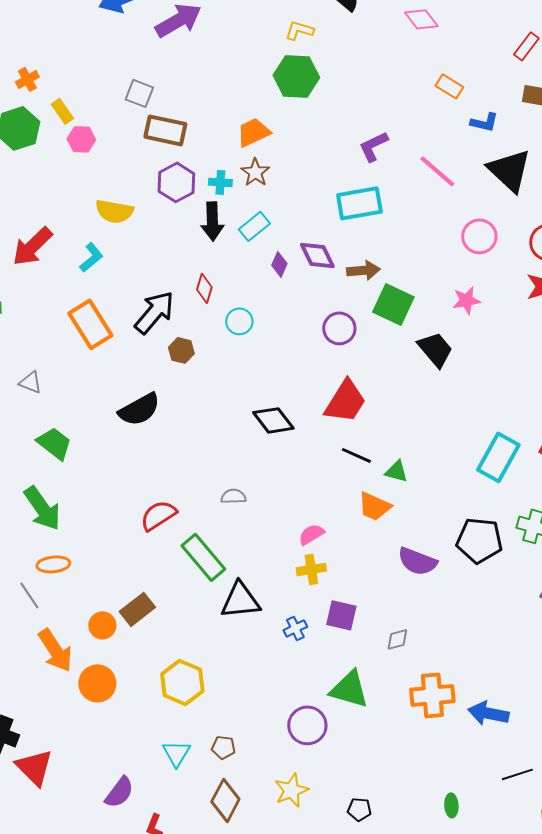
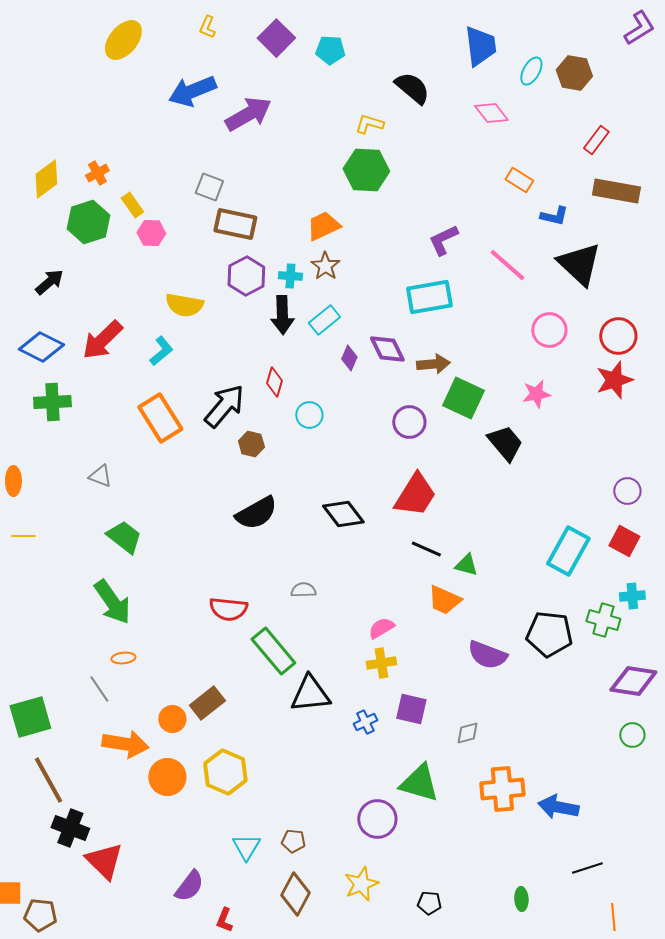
black semicircle: (139, 409) -> (256, 513), moved
red semicircle: (158, 515) -> (228, 609), turned -141
orange ellipse: (53, 564) -> (123, 658), size x0.7
orange arrow: (55, 650) -> (125, 744), turned -48
yellow hexagon: (182, 682) -> (225, 772), moved

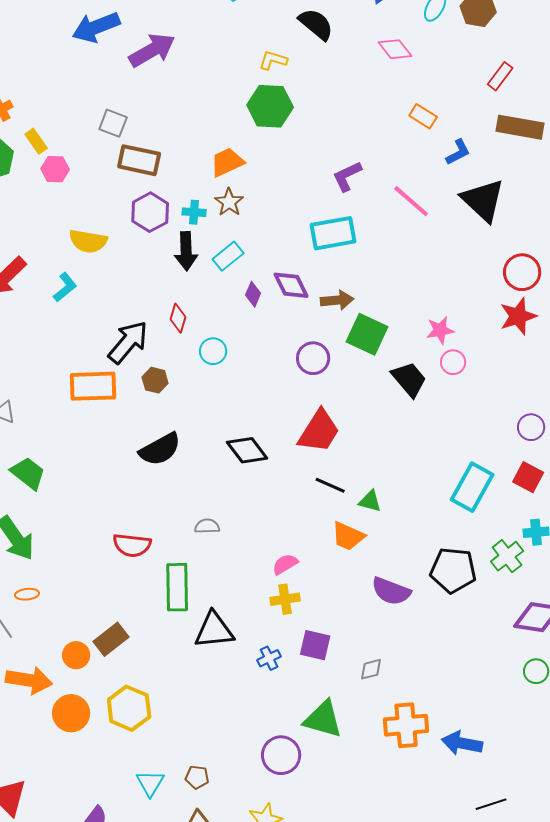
blue L-shape: (554, 216) -> (458, 152), turned -40
pink circle: (549, 330) -> (453, 362), moved, size x0.7
orange rectangle: (160, 418) -> (93, 386), moved, turned -60
green cross: (603, 620) -> (507, 556), turned 36
green rectangle: (273, 651) -> (177, 587), turned 39

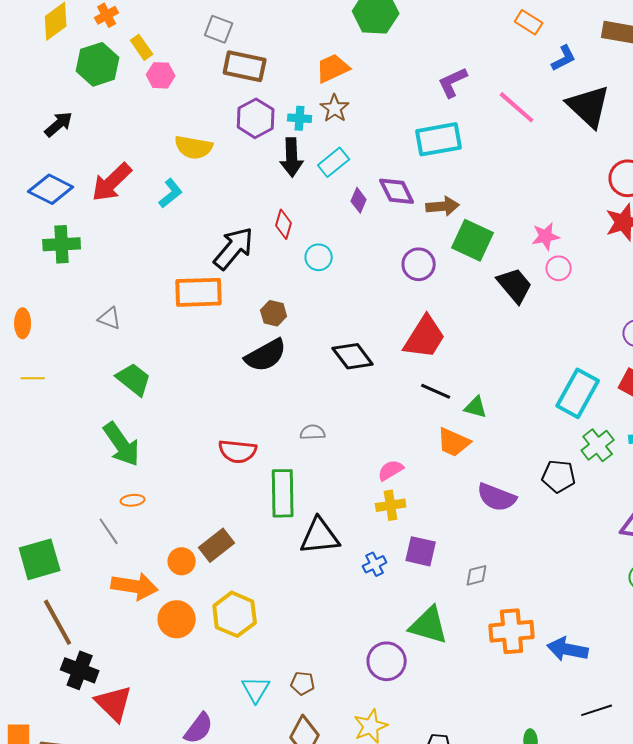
brown hexagon: (155, 380) -> (274, 313), moved
green cross: (507, 556) -> (598, 445), moved
black pentagon: (453, 570) -> (559, 476), size x0.7

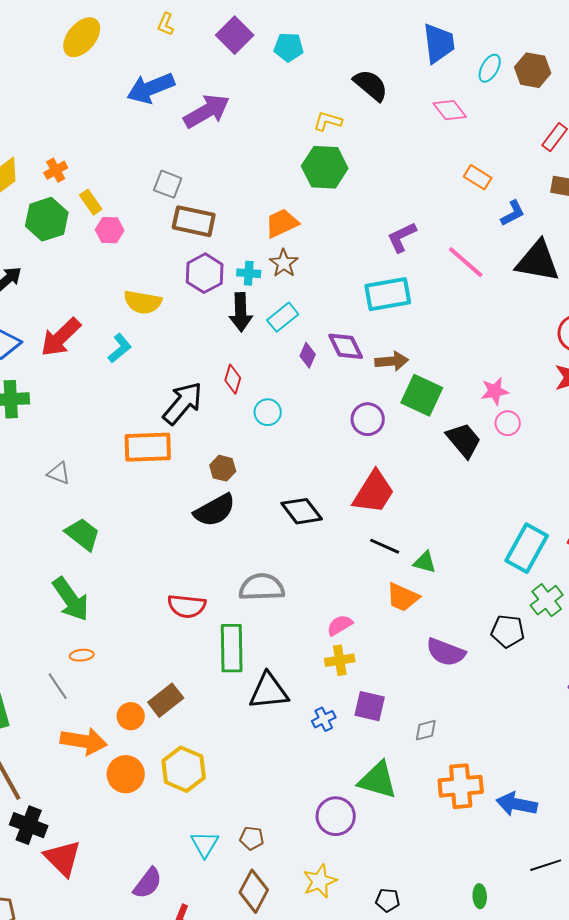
black triangle: (589, 106) -> (538, 261), turned -33
gray semicircle: (313, 432) -> (262, 587), size x1.8

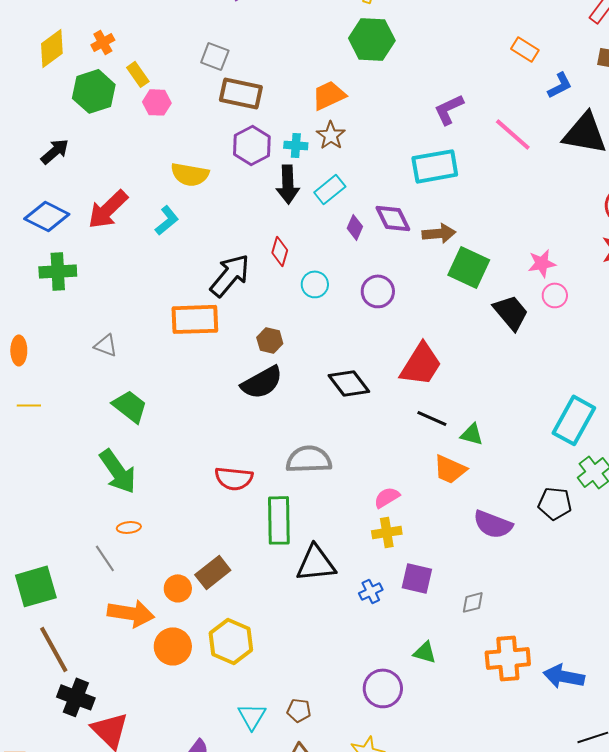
purple circle: (368, 419) -> (378, 291), moved
green triangle: (378, 780) -> (425, 652), size x0.6

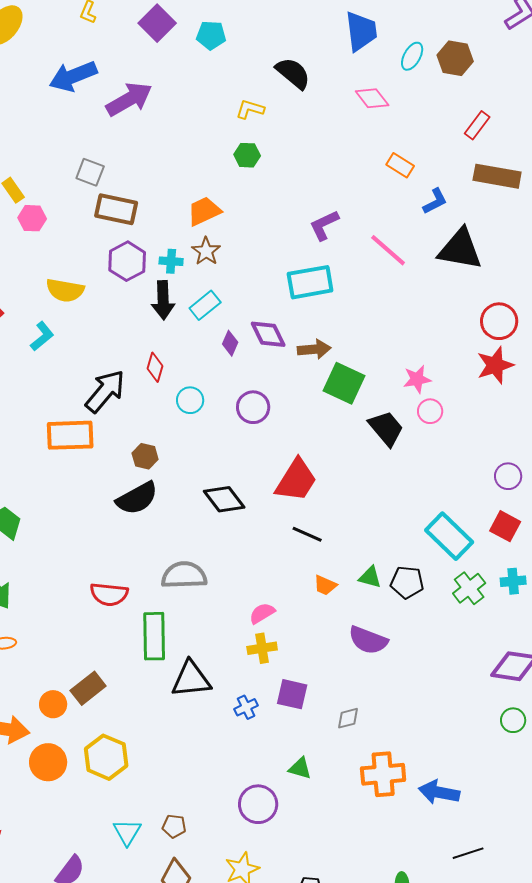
green hexagon: (372, 39) -> (247, 155), size x0.6
cyan rectangle: (574, 420) -> (449, 536), turned -75
green triangle: (472, 434) -> (370, 577), moved
orange trapezoid: (450, 469) -> (325, 585), size x0.7
black pentagon: (555, 503) -> (407, 582), moved

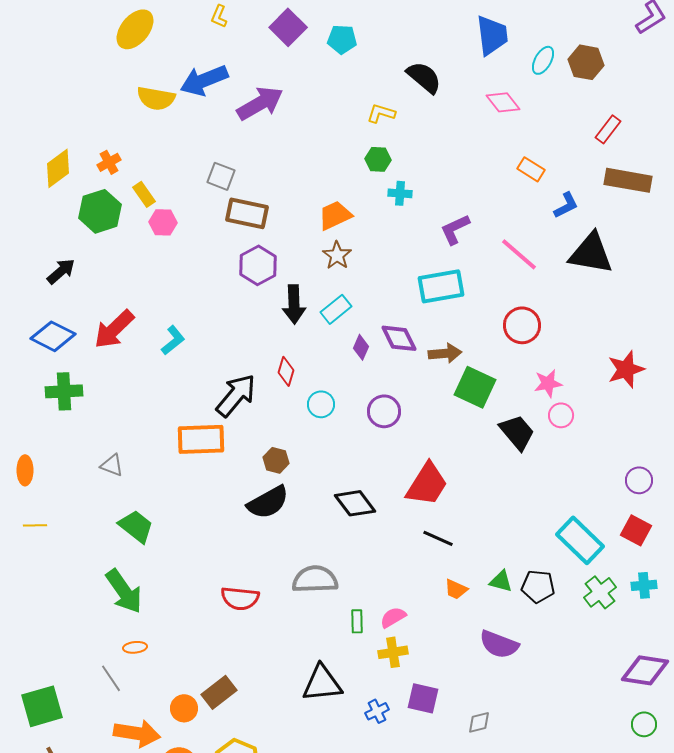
cyan cross: (171, 261) -> (400, 193), moved
yellow semicircle: (65, 290) -> (156, 98), moved
red circle: (499, 321) -> (522, 325), moved
green rectangle: (154, 636) -> (357, 621), moved, size x0.5

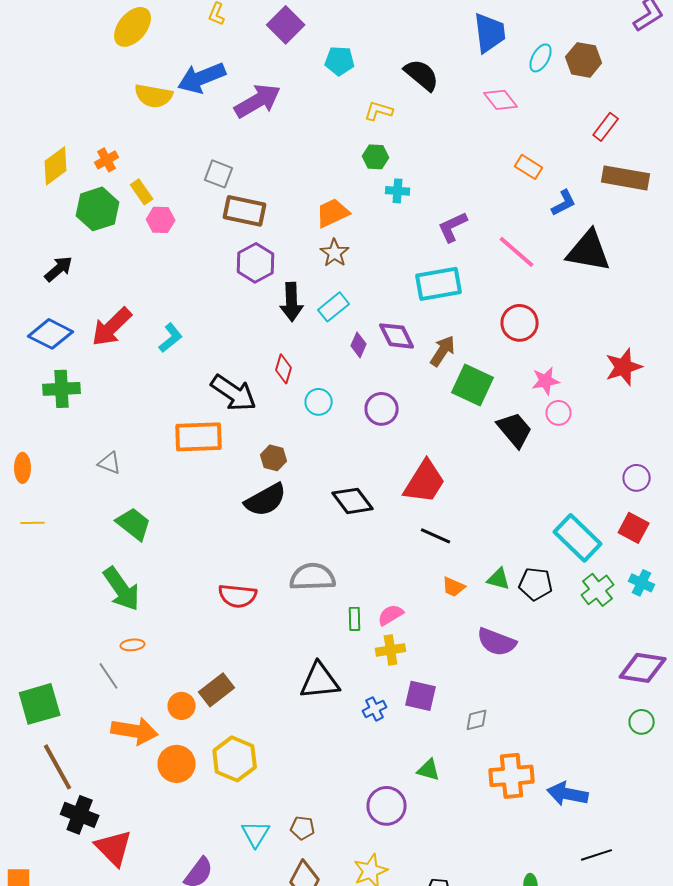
cyan pentagon: (342, 39) -> (340, 61), moved
brown arrow: (445, 353) -> (443, 351), turned -52
black arrow: (236, 395) -> (234, 393), turned 84
cyan cross: (644, 585) -> (642, 583), turned 30

